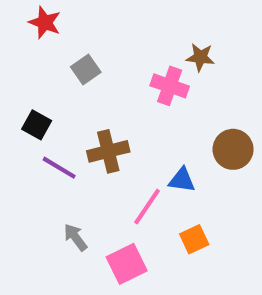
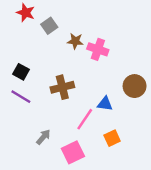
brown star: (200, 57) -> (75, 41), moved
gray square: (86, 70) -> (49, 26), moved
purple line: (59, 168) -> (21, 97), moved
gray arrow: (76, 237) -> (43, 137), turned 77

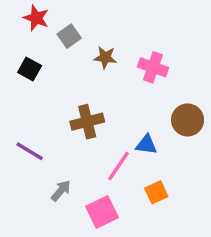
pink cross: (98, 49) -> (153, 67), moved
black square: (21, 72) -> (30, 69), moved
purple line: (21, 97) -> (30, 151), moved

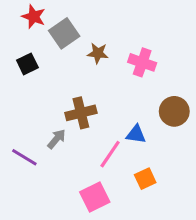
gray square: (69, 36) -> (64, 33), size x1.4
black square: (30, 69) -> (27, 64), turned 35
purple line: (30, 151) -> (24, 157), moved
gray arrow: (61, 191) -> (57, 139), moved

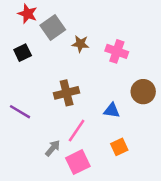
gray arrow: (57, 139) -> (53, 148), moved
pink line: (110, 154) -> (77, 131), moved
purple line: (24, 157) -> (20, 112), moved

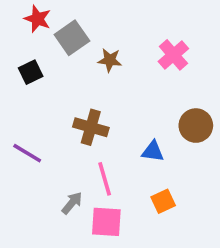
pink cross: (117, 51) -> (173, 55), moved, turned 30
brown cross: (67, 93) -> (91, 127), turned 30
pink line: (77, 131) -> (105, 179), turned -50
pink square: (78, 162) -> (106, 222), turned 30

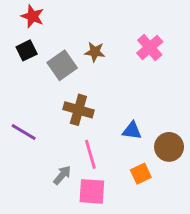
gray square: (72, 38) -> (62, 65), moved
black square: (31, 72) -> (27, 50), moved
brown circle: (196, 126) -> (169, 147), moved

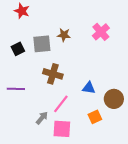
black square: (27, 50) -> (18, 49), moved
gray square: (62, 65) -> (42, 44), turned 30
purple line: (24, 132) -> (16, 89), turned -30
pink line: (90, 154) -> (61, 104), turned 54

